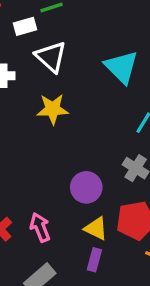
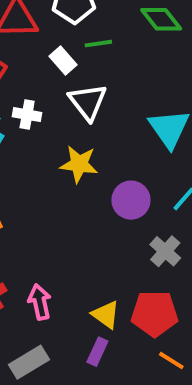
white rectangle: (25, 26) -> (63, 61), turned 55
purple circle: (86, 187) -> (131, 200), moved

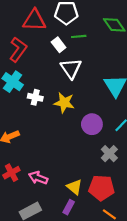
white cross: (27, 115) -> (35, 97), moved
pink arrow: (40, 302) -> (38, 178), turned -60

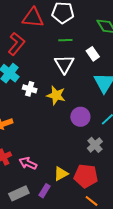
green line: (79, 36) -> (65, 40), moved
white rectangle: (59, 45) -> (93, 54), moved
yellow triangle: (74, 187) -> (61, 174), turned 49
purple rectangle: (69, 207) -> (44, 191), moved

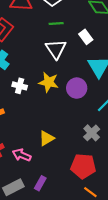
white cross: (30, 89) -> (20, 86), moved
purple circle: (80, 117) -> (77, 88), moved
yellow triangle: (61, 174) -> (47, 138), moved

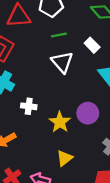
yellow star: (49, 82) -> (60, 122), moved, turned 30
purple circle: (77, 88) -> (88, 113), moved

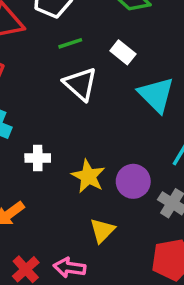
purple circle: (88, 113) -> (133, 181), moved

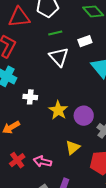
white rectangle: (123, 52) -> (85, 41), turned -64
yellow triangle: (102, 230) -> (73, 148), moved

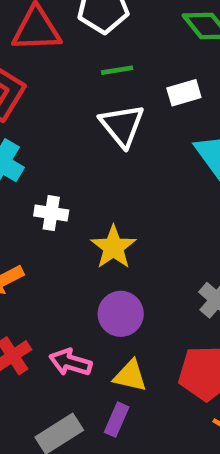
purple circle: (84, 116) -> (121, 314), moved
yellow triangle: (73, 148) -> (130, 376), moved, turned 49

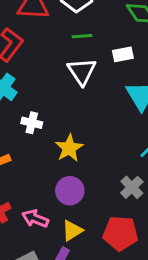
yellow triangle: (130, 376) -> (72, 231), turned -50

